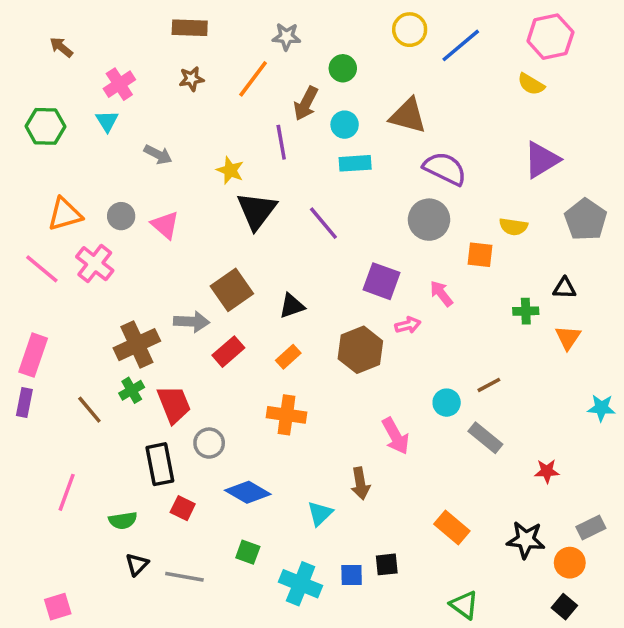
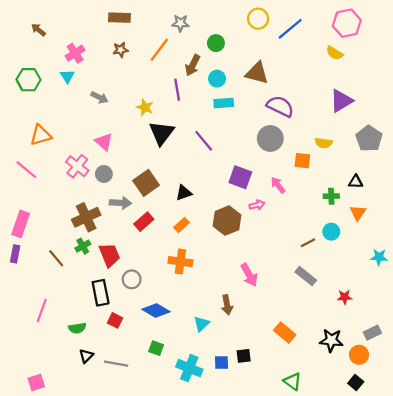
gray circle: (121, 216) -> (104, 174), moved
pink cross: (95, 264) -> (77, 166), moved
cyan circle: (447, 403) -> (331, 232), moved

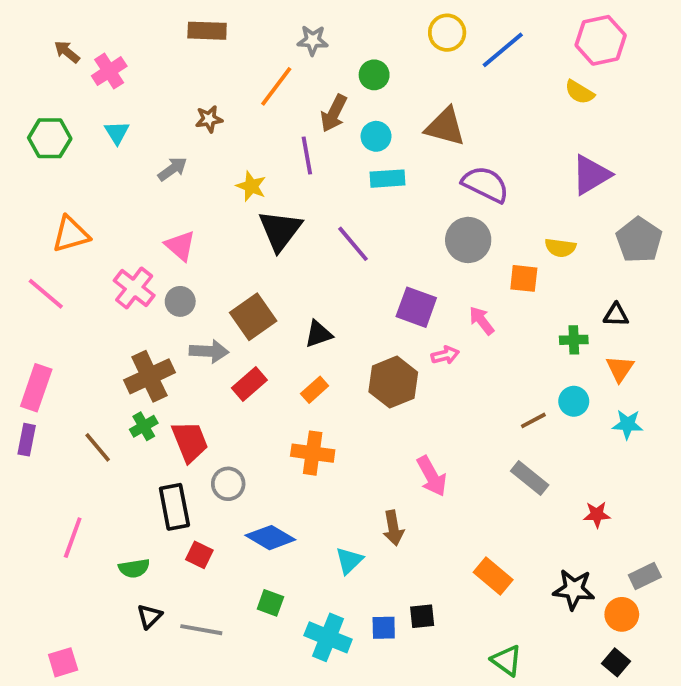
brown star: (121, 50) -> (209, 119), moved
pink cross: (75, 53) -> (109, 71), moved
gray arrow: (99, 97) -> (173, 169), turned -63
cyan star: (379, 257) -> (628, 424), moved

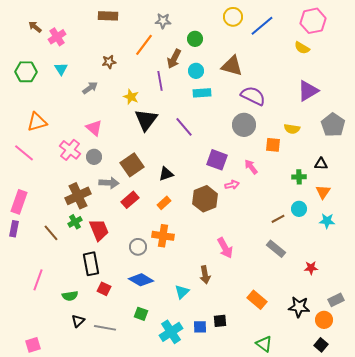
gray circle: (228, 484) -> (138, 247), moved
cyan cross: (328, 637) -> (171, 332), turned 35

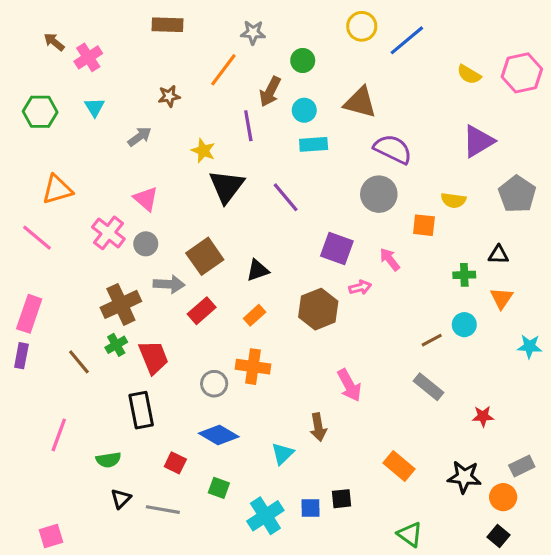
pink hexagon: (313, 21) -> (522, 73), moved
cyan star: (327, 221) -> (530, 346), moved
red square: (104, 289) -> (175, 463), moved

